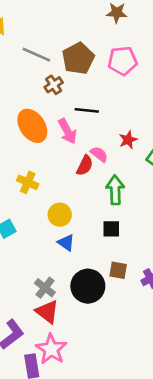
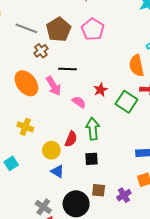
pink pentagon: (123, 61) -> (93, 29), turned -30
red semicircle: (85, 165) -> (71, 139), moved

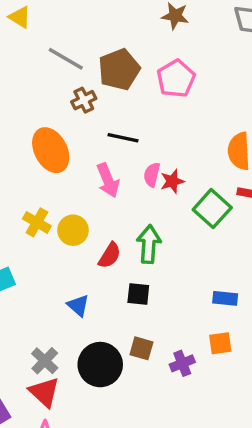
pink arrow: (54, 86) -> (108, 180), moved
pink semicircle: (79, 102) -> (152, 175), moved, turned -120
yellow circle: (51, 150) -> (73, 230), moved

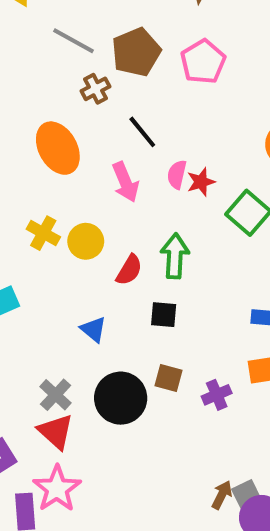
black line: (123, 138) -> (142, 132), turned 40

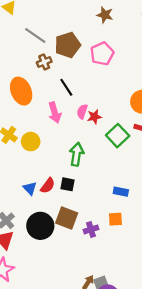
red semicircle: (129, 270) -> (48, 186), moved
brown square: (169, 378) -> (67, 218), size x1.5

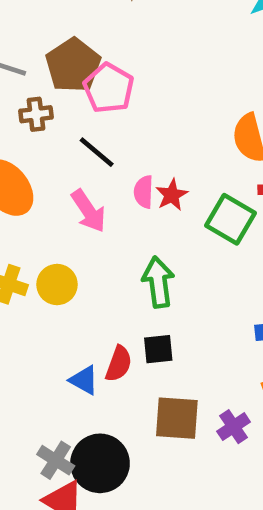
pink pentagon: (102, 54) -> (109, 88), moved
brown cross: (44, 62) -> (36, 114), turned 32
black circle: (40, 226) -> (100, 463), moved

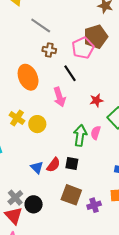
brown pentagon: (73, 65) -> (96, 37), moved
pink semicircle: (144, 192) -> (96, 133), moved
black circle: (100, 463) -> (34, 204), size x0.7

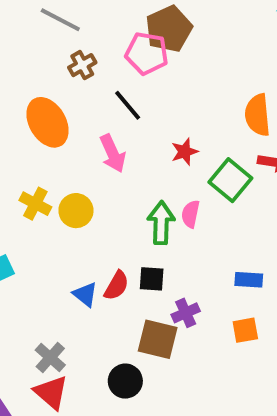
pink pentagon: (83, 48) -> (147, 53), turned -30
brown cross: (49, 50) -> (82, 65), turned -32
black circle: (34, 204) -> (125, 381), moved
purple cross: (94, 205) -> (186, 313), moved

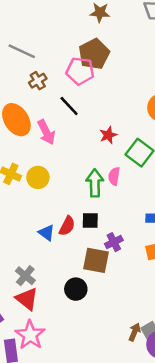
pink arrow: (113, 153) -> (46, 132), moved

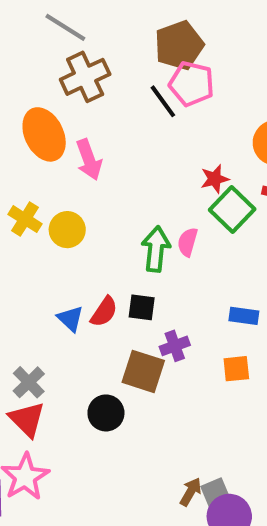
pink pentagon: (80, 71) -> (192, 84), moved
brown cross: (38, 81) -> (85, 77), size x1.6
black line: (69, 106) -> (163, 101), moved
red star: (108, 135) -> (215, 179), moved

